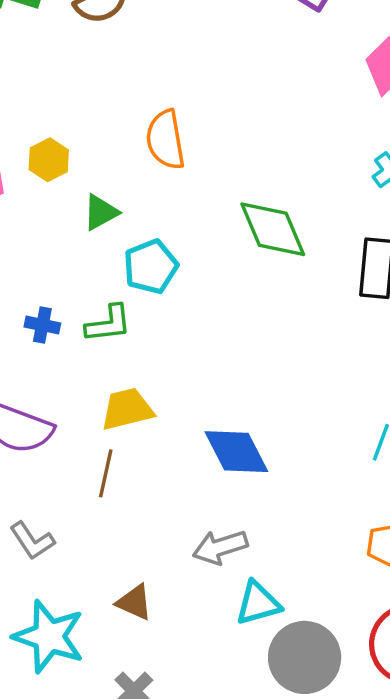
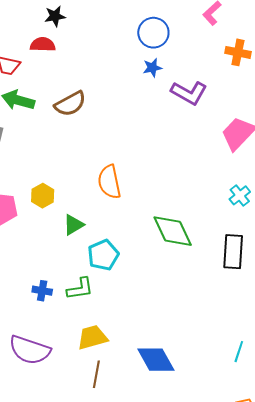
brown line: (106, 473) -> (96, 374), moved

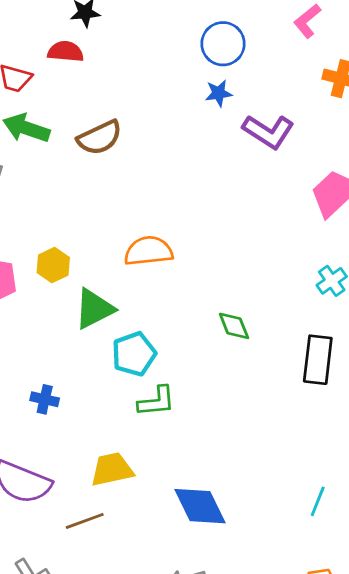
orange semicircle: (109, 182) -> (148, 251), turned 92
green triangle: (73, 225) -> (94, 309), size x1.4
green diamond: (173, 231) -> (234, 326), size x0.6
green L-shape: (80, 289) -> (157, 401), moved
brown line: (96, 374) -> (85, 521), moved, turned 56

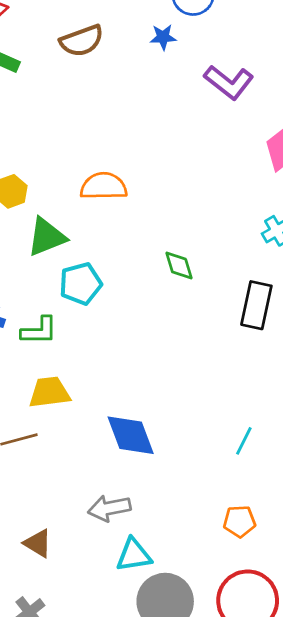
blue star: (219, 93) -> (163, 37), moved
brown semicircle: (100, 138) -> (82, 41), moved
green L-shape: (157, 401) -> (39, 331), moved

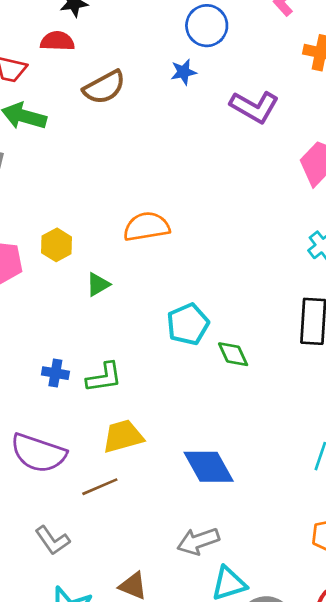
green triangle: (47, 237) -> (98, 284), size x0.6
green diamond: (179, 265) -> (233, 354), moved
cyan pentagon: (81, 284) -> (188, 324), moved

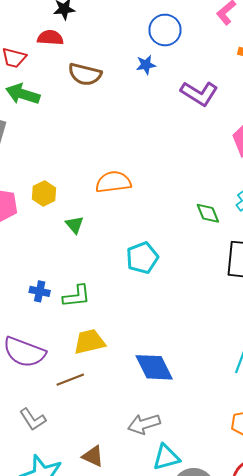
brown semicircle: (104, 87) -> (85, 74), turned 40
green triangle: (98, 284) -> (75, 225), turned -42
green diamond: (233, 354) -> (208, 213), moved

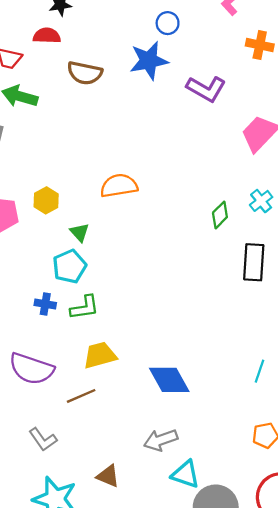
blue circle: (165, 30) -> (168, 23), size x0.7
blue star: (146, 65) -> (149, 61), size x1.8
green diamond: (208, 213) -> (220, 215), turned 70
cyan pentagon: (142, 258) -> (69, 266), moved
cyan triangle: (166, 457) -> (185, 474), turned 36

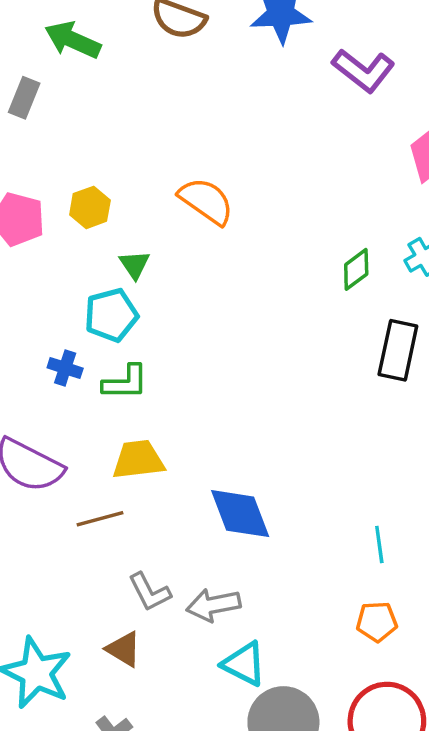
orange semicircle: (119, 186) -> (206, 201), turned 36
cyan line: (259, 371) -> (379, 544), moved, turned -35
gray L-shape: (43, 439) -> (150, 592), moved

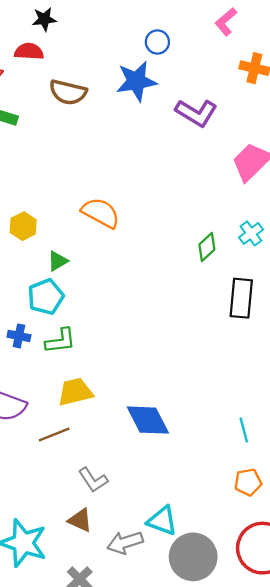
green triangle: (135, 265) -> (58, 261), turned 40
gray arrow: (213, 605) -> (125, 543), moved

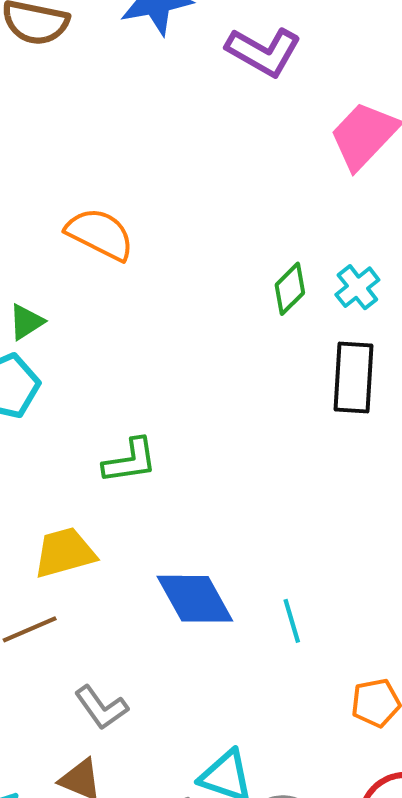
cyan cross: (251, 233) -> (357, 287), moved
green L-shape: (61, 341) -> (130, 461), moved
cyan line: (244, 430) -> (292, 621), moved

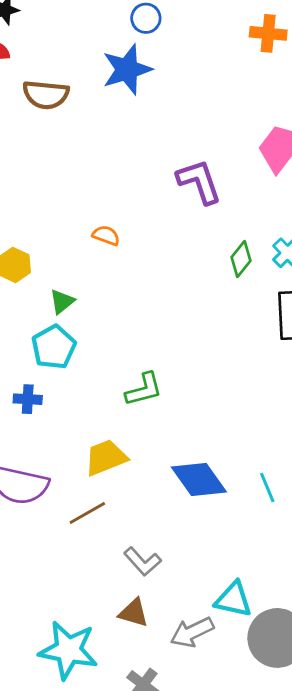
purple L-shape: (264, 52) -> (199, 182), moved, turned -132
orange semicircle: (100, 234) -> (106, 235), size x0.6

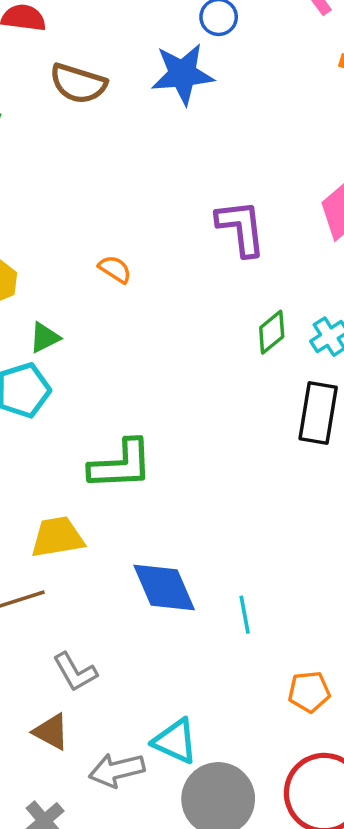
green L-shape: (144, 389) -> (121, 465), size x1.4

